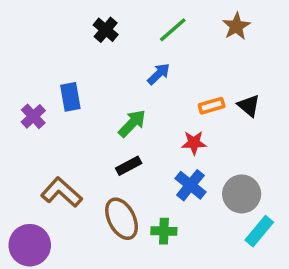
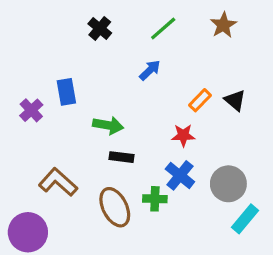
orange rectangle: (212, 106) -> (200, 100), turned -30
green arrow: (132, 123) -> (108, 125), moved, turned 56
black rectangle: (129, 166) -> (121, 157), turned 35
green cross: (164, 231) -> (155, 199), moved

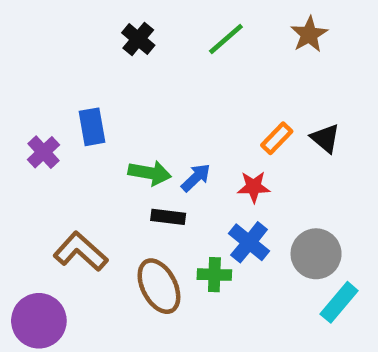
blue arrow: (150, 70) -> (196, 178), moved

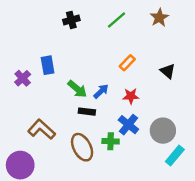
black cross: (138, 39) -> (71, 20), turned 35
orange rectangle: (277, 138) -> (127, 63), moved
green arrow: (150, 173) -> (77, 89), turned 30

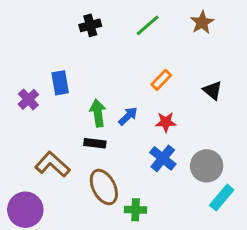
green arrow: (77, 89) -> (98, 113), turned -138
black rectangle: (87, 112) -> (95, 143), moved
green cross: (111, 141) -> (136, 210), moved

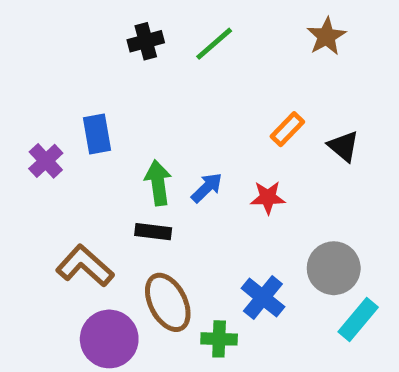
green line: (148, 25) -> (214, 44), moved
orange rectangle: (161, 80) -> (287, 129), moved
blue cross: (163, 158) -> (263, 297), moved
purple circle: (25, 210) -> (109, 339), moved

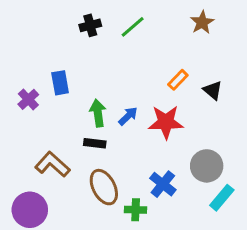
red star: (268, 197) -> (166, 122), size x1.6
purple circle: (109, 339) -> (30, 210), moved

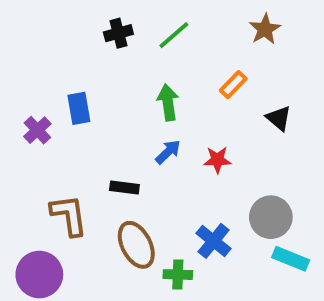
orange rectangle: (178, 80) -> (233, 85), moved
green arrow: (98, 113) -> (168, 102), moved
red star: (166, 122) -> (217, 160), size x0.6
brown L-shape: (52, 164) -> (69, 215), turned 40
cyan rectangle: (222, 198) -> (291, 259), turned 72

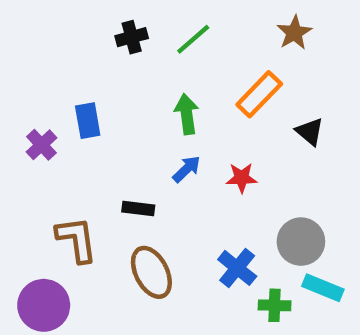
orange rectangle: (233, 85) -> (259, 94), size x1.5
green cross: (178, 275) -> (275, 305), moved

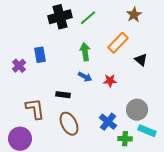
black cross: (132, 37) -> (60, 17), size x1.6
blue arrow: (187, 169) -> (85, 77), turned 72

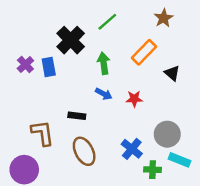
black cross: (60, 17) -> (71, 40), moved, turned -30
purple cross: (19, 66) -> (25, 65), moved

